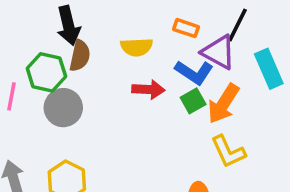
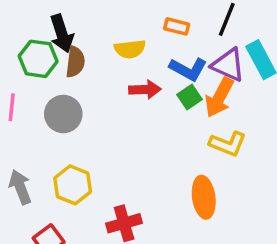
purple triangle: (219, 52) -> (228, 65), moved
green hexagon: (46, 72) -> (38, 59), moved
yellow L-shape: (228, 152) -> (228, 144), turned -39

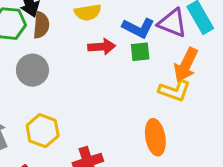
green square: (189, 97) -> (140, 52), turned 30
orange arrow: (219, 97) -> (186, 65), moved

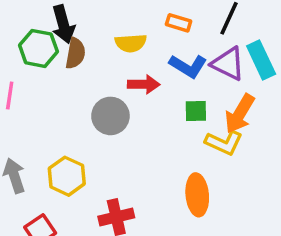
green square: (140, 52) -> (196, 111), moved
gray circle: (32, 70) -> (110, 116), moved

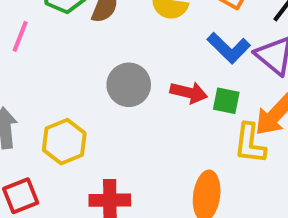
red arrow: (144, 84) -> (189, 93), moved
yellow L-shape: (224, 143) -> (250, 143), turned 60

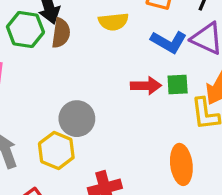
gray circle: (129, 85) -> (77, 119), moved

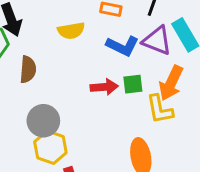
brown semicircle: (61, 33) -> (28, 69), moved
yellow hexagon: (56, 151) -> (50, 147), moved

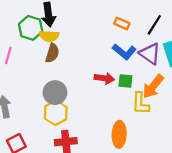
yellow semicircle: (71, 31) -> (49, 36), moved

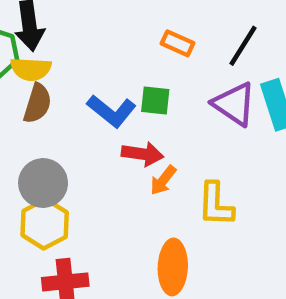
blue L-shape: (124, 52) -> (112, 111), moved
green square: (125, 81) -> (155, 101), moved
orange arrow: (153, 86) -> (163, 180), moved, size x0.6

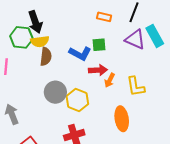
yellow hexagon: (45, 224) -> (77, 100), moved

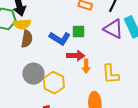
orange arrow: (110, 80) -> (86, 66), turned -32

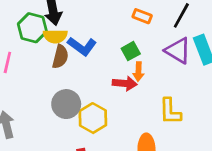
green square: (78, 31) -> (131, 51), turned -32
blue L-shape: (60, 38) -> (82, 46), moved
orange arrow: (86, 66) -> (138, 72), moved

